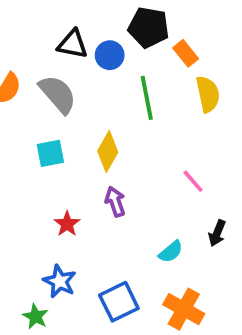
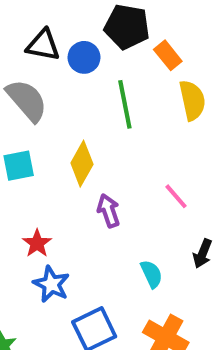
purple arrow: (115, 202) -> (109, 211), moved
cyan semicircle: (171, 252) -> (151, 274), turned -75
blue star: (60, 281) -> (51, 284), moved

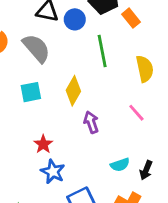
yellow semicircle: (192, 100) -> (145, 69), moved
black arrow: (203, 254) -> (146, 170), moved
cyan semicircle: (151, 274) -> (120, 165), turned 96

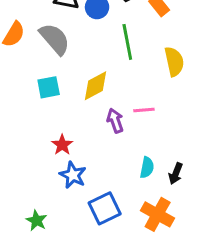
yellow diamond: (73, 91) -> (96, 86), turned 32
pink line: (136, 113) -> (144, 110), moved, turned -54
cyan semicircle: (120, 165) -> (147, 167), turned -60

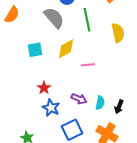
gray semicircle: (55, 39) -> (54, 18), moved
pink line: (144, 110) -> (88, 65), moved
purple arrow: (115, 121) -> (79, 99), moved, turned 133

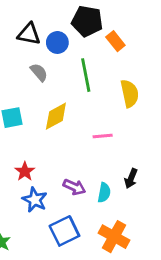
gray semicircle: (54, 18) -> (39, 72), size x0.6
pink line: (88, 65) -> (103, 136), moved
black arrow: (119, 107) -> (131, 178), moved

